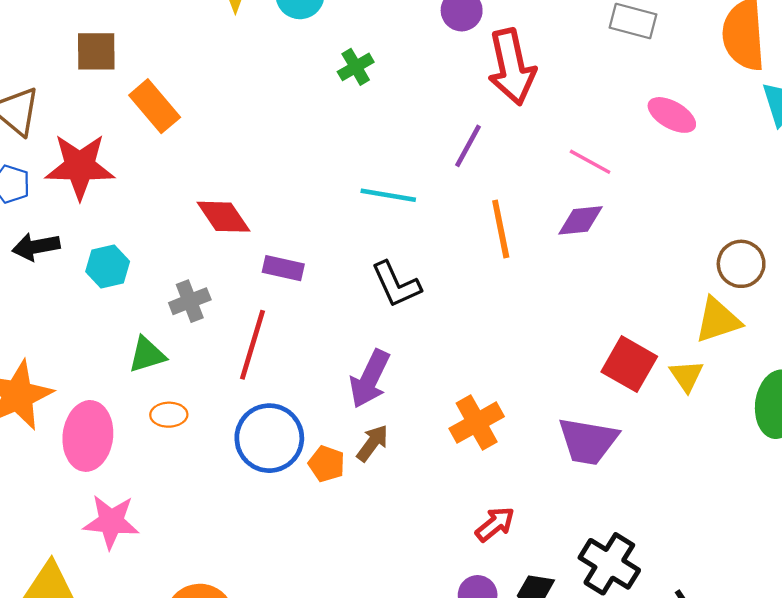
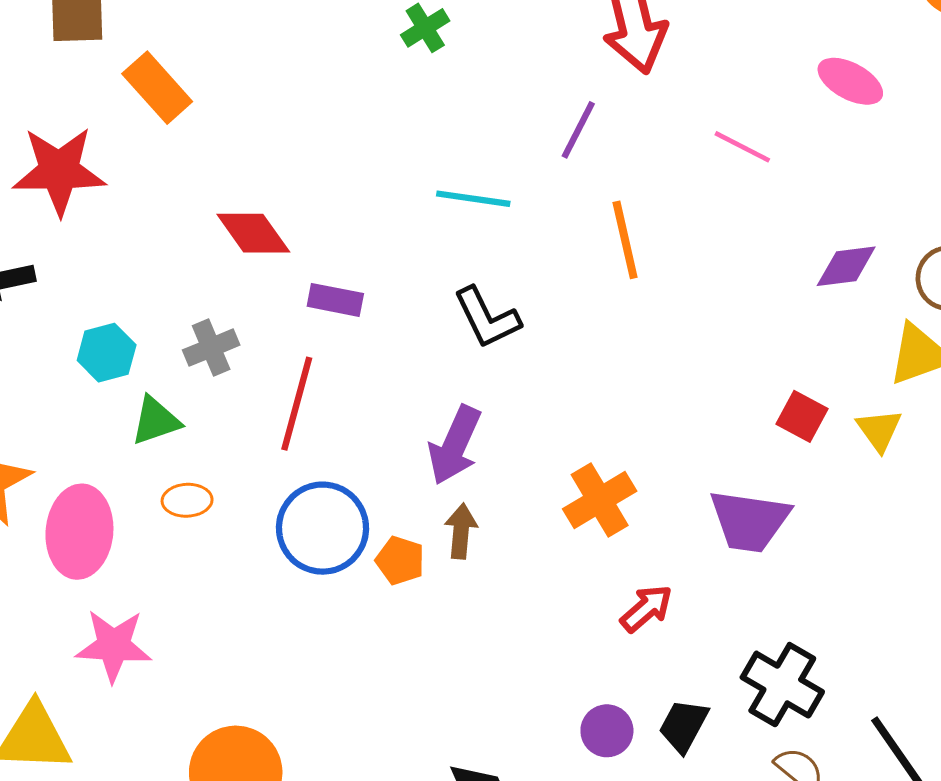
purple diamond: (581, 220) -> (846, 266), moved
cyan hexagon: (108, 266) -> (107, 353), moved
red square: (629, 364) -> (802, 416), size x0.7
brown arrow: (372, 443) -> (461, 531), turned -30
red arrow: (495, 524) -> (646, 608), moved

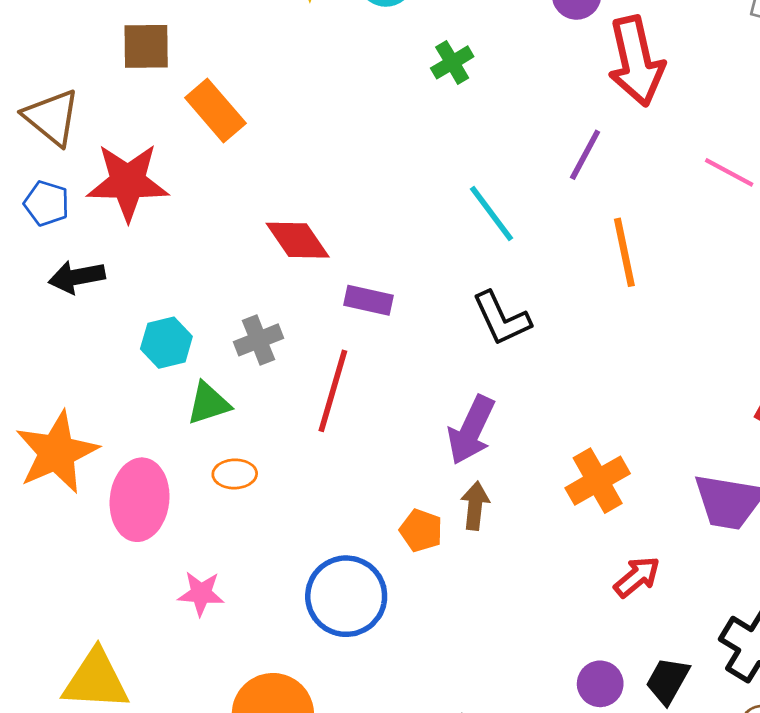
cyan line: (473, 199) -> (492, 214), turned 44
blue circle: (322, 528) -> (346, 596), moved
pink star: (114, 646) -> (201, 593), moved, size x0.7

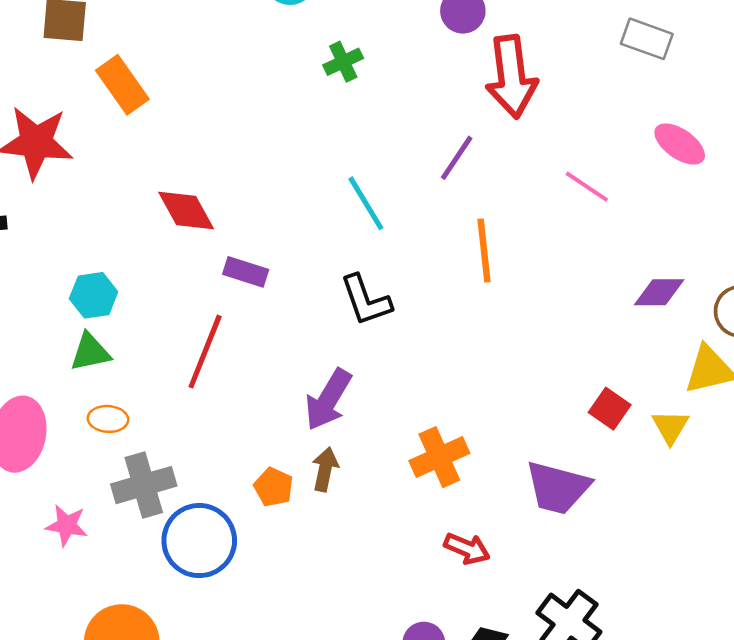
gray cross: (258, 340) -> (144, 485), moved, size x1.4
cyan hexagon: (166, 343) -> (94, 295), moved
red arrow: (637, 577) -> (467, 549), turned 57

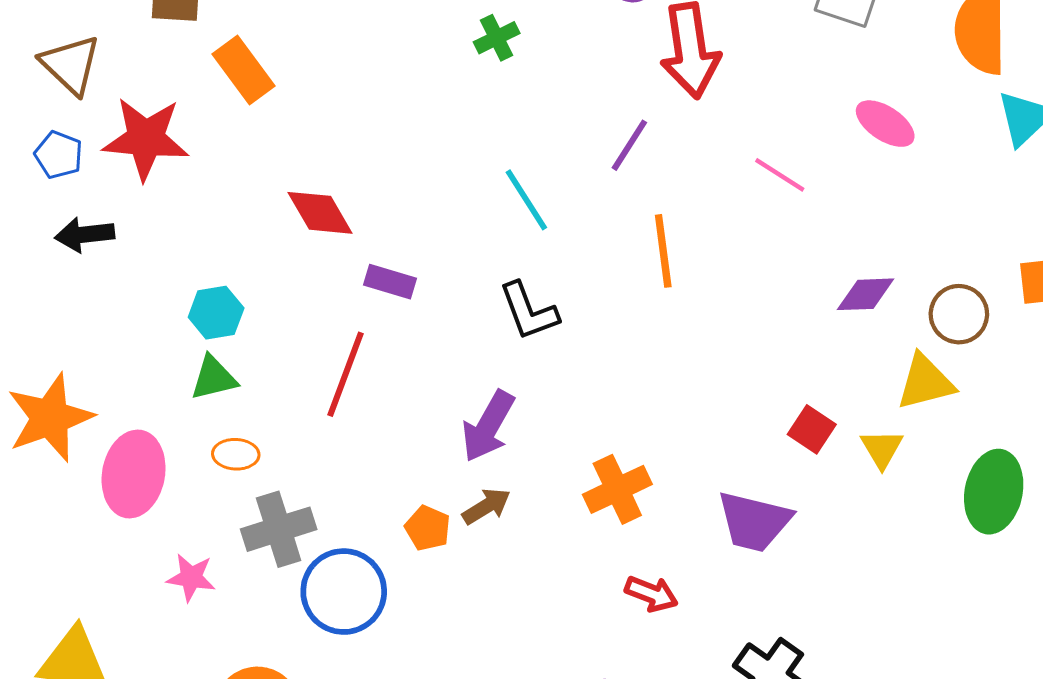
brown arrow: (325, 469) -> (486, 506), turned 48

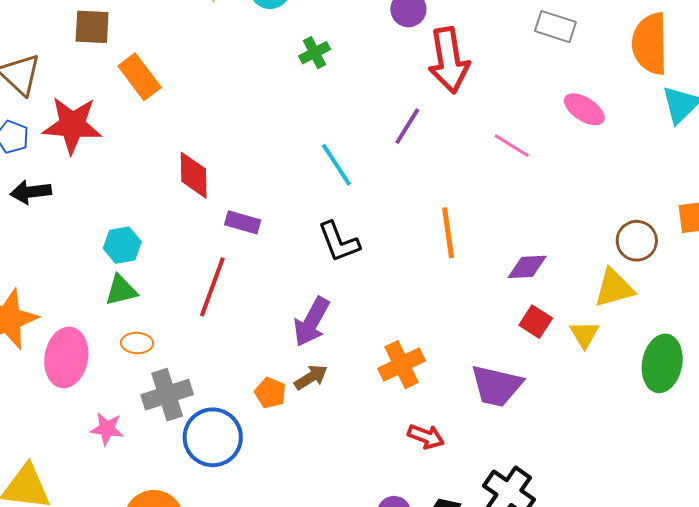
red diamond: (320, 213) -> (194, 175), turned 30
orange line: (663, 251) -> (448, 233), moved
purple diamond: (865, 294) -> (527, 267), moved

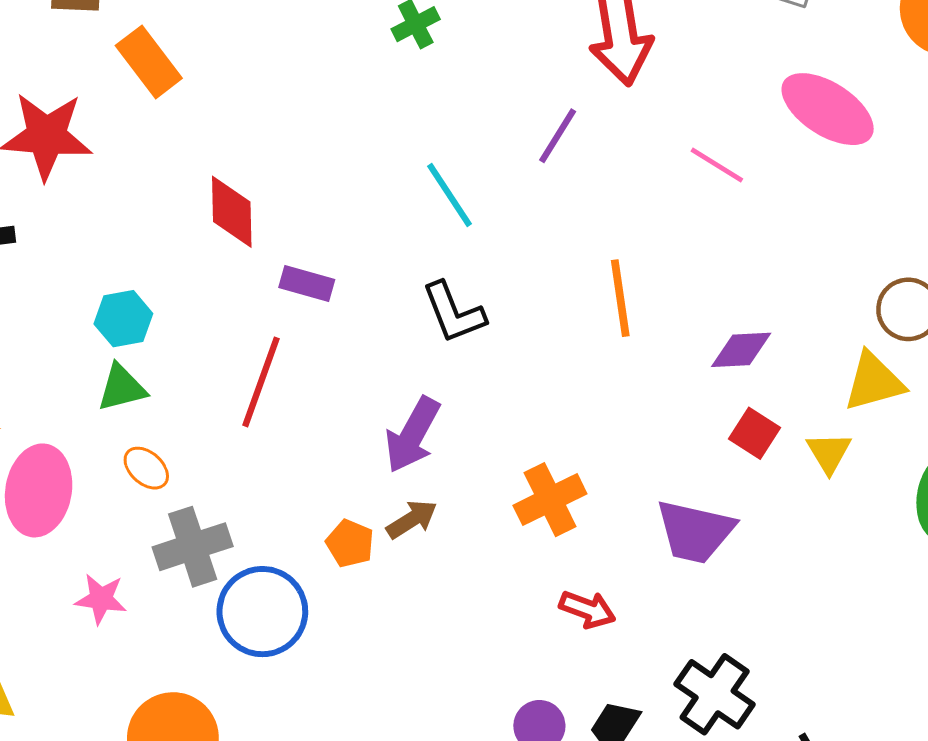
pink ellipse: (584, 109) -> (828, 109), size x1.5
orange ellipse: (137, 343) -> (146, 468), turned 40

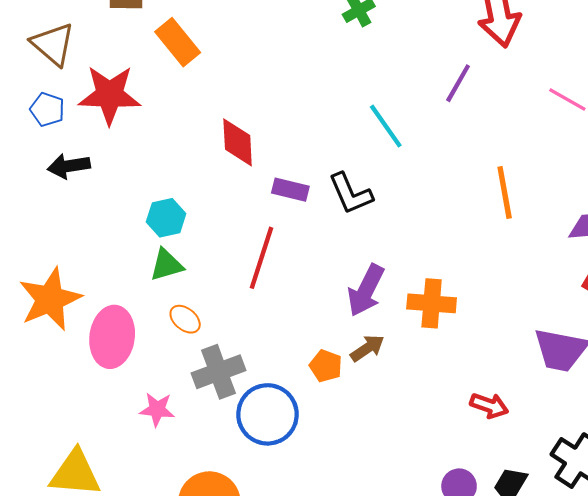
black L-shape: (454, 313) -> (351, 194), moved
orange cross: (550, 500) -> (432, 303), moved, turned 33

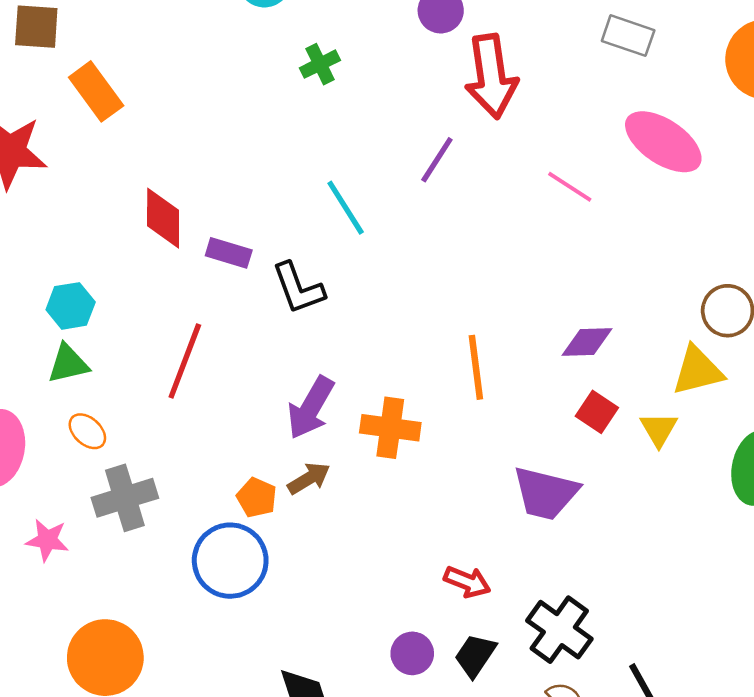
purple rectangle: (290, 190) -> (229, 253), moved
orange line: (505, 193) -> (476, 367), moved
red arrow: (489, 406) -> (467, 582), moved
blue circle: (267, 414) -> (230, 561), moved

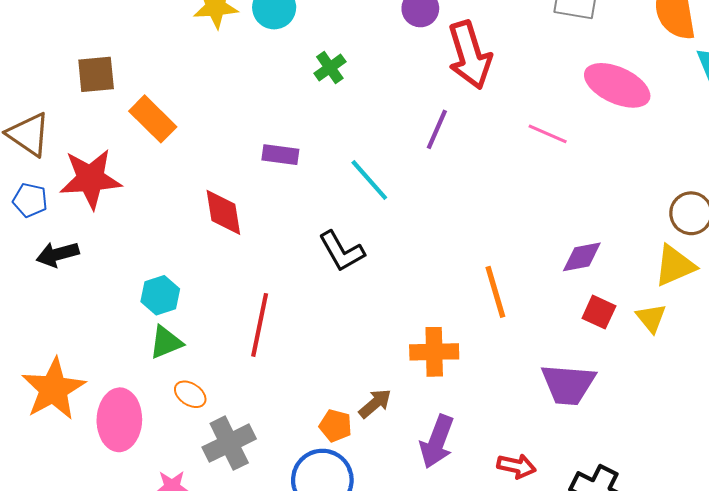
purple rectangle: (229, 253) -> (280, 155), moved
purple arrow: (311, 408) -> (437, 442), moved

